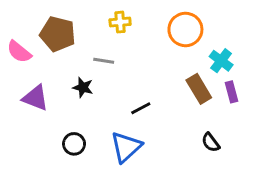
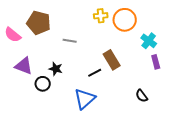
yellow cross: (120, 22) -> (101, 16), moved
black star: (83, 87) -> (56, 69), moved
brown rectangle: (199, 89) -> (112, 60), moved
black circle: (74, 144) -> (43, 84), moved

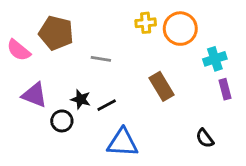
cyan cross: (149, 41) -> (215, 59), turned 35
black line: (95, 73) -> (107, 105), moved
blue triangle: (85, 99) -> (123, 143), turned 45

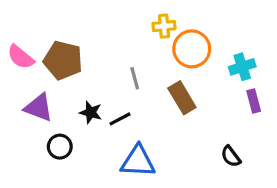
orange circle: (180, 29) -> (192, 49), moved
brown pentagon: (56, 33) -> (63, 60), moved
gray line: (101, 59) -> (135, 78), moved, turned 66
black circle: (62, 121) -> (60, 147), moved

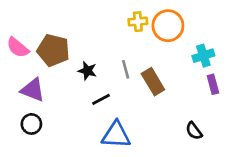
orange circle: (192, 49) -> (168, 26), moved
gray line: (135, 78) -> (126, 69), moved
black star: (91, 112) -> (87, 71), moved
black circle: (60, 147) -> (31, 124), moved

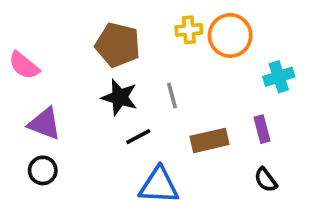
brown pentagon: (53, 50) -> (118, 45), moved
black star: (87, 71) -> (120, 97), size x1.4
brown rectangle: (153, 82) -> (209, 140), moved, turned -72
purple rectangle: (213, 84) -> (262, 129), moved

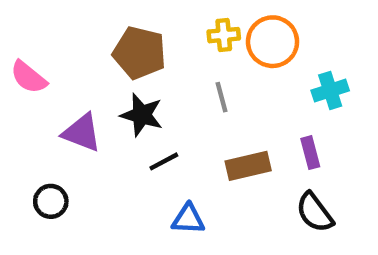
gray line: (172, 95) -> (222, 97), moved
purple triangle: (45, 124) -> (82, 133), moved
black semicircle: (266, 180) -> (315, 212), size x1.4
blue triangle: (159, 185) -> (188, 219), size x0.7

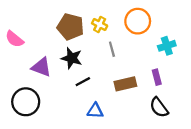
yellow cross: (224, 35) -> (100, 25), moved, turned 32
black circle: (51, 201) -> (26, 102), size x1.6

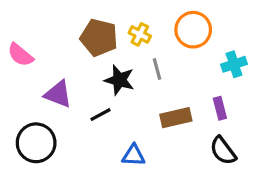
black star: (72, 58) -> (119, 80), moved
black line: (83, 82) -> (100, 115), moved

